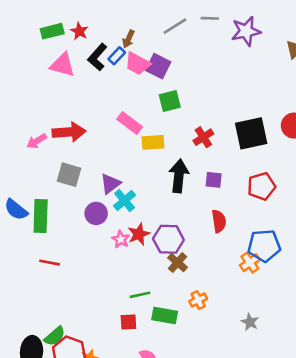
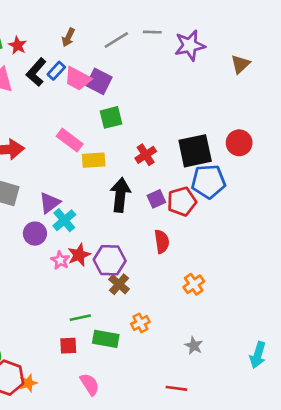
brown arrow: (128, 39) -> (68, 37), moved
purple square: (214, 180) -> (156, 199), turned -30
red pentagon: (262, 186) -> (182, 202), moved
blue pentagon: (264, 246) -> (208, 181), moved

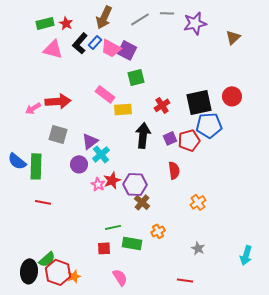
brown arrow: (68, 37) -> (104, 17), size x1.6

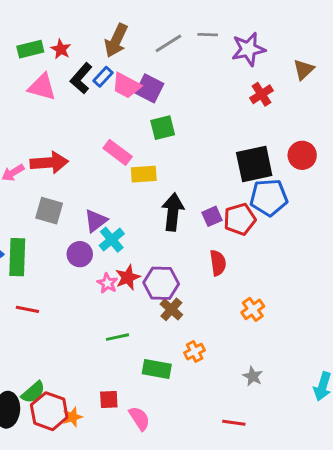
red cross: (162, 105) -> (261, 94), moved
green line: (113, 227) -> (118, 337), moved
red square: (104, 248) -> (109, 400), moved

